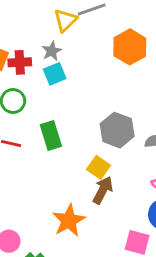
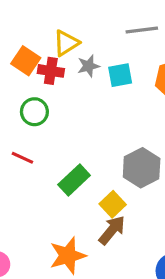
yellow triangle: (65, 20) -> (66, 43), moved
cyan square: (55, 74) -> (120, 75), moved
green rectangle: (51, 136) -> (74, 180), moved, turned 52

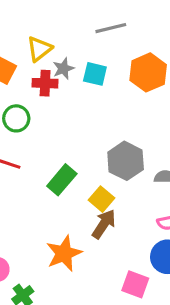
red cross: (51, 71) -> (45, 83), moved
cyan square: (120, 75) -> (95, 74), turned 30

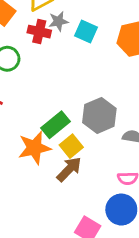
green rectangle: (62, 180) -> (56, 125), moved
orange star: (64, 253) -> (34, 148), moved

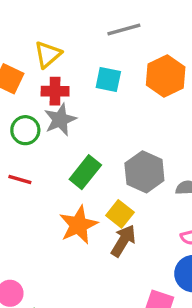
gray star: (58, 21) -> (60, 120), moved, size x1.4
green rectangle: (56, 125) -> (85, 172), moved

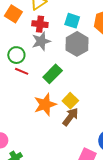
green circle: (25, 130) -> (16, 55), moved
gray hexagon: (144, 172) -> (77, 44), moved
red line: (20, 179) -> (22, 71), moved

